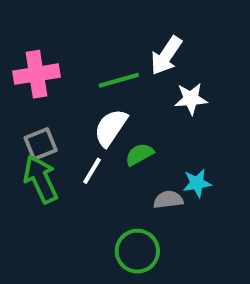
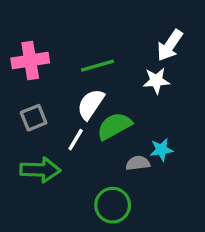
white arrow: (166, 56) -> (170, 45), moved
green semicircle: (139, 154) -> (114, 126), size x1.5
green arrow: (41, 179) -> (40, 170), moved, turned 117

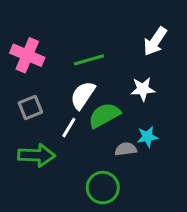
pink cross: (30, 60) -> (27, 55), turned 32
white star: (156, 81) -> (143, 89), moved

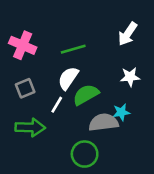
white star: (143, 89) -> (130, 77), moved
gray semicircle: (126, 149) -> (104, 122), size x1.6

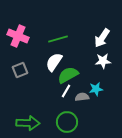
white arrow: (128, 34) -> (102, 38), moved
white line: (57, 105) -> (66, 91), moved
gray semicircle: (104, 122) -> (82, 97), size x0.6
green arrow: (30, 127) -> (28, 123), moved

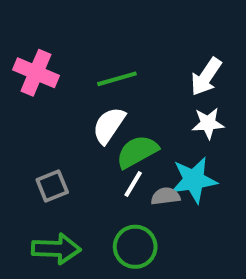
gray square: (20, 70) -> (52, 186), moved
cyan star: (96, 89) -> (194, 180), size x1.6

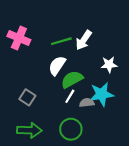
white arrow: (206, 77) -> (84, 40), moved
gray square: (52, 186) -> (27, 97), turned -35

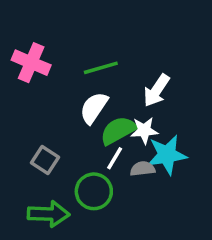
white arrow: (84, 40) -> (156, 90), moved
white star: (109, 65) -> (144, 130), moved
green circle: (71, 129) -> (94, 191), moved

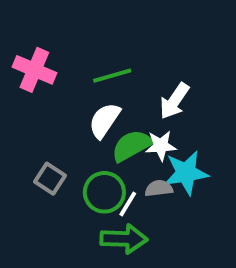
white line: (115, 158) -> (128, 204), moved
green circle: (94, 191) -> (104, 192), moved
green arrow: (49, 214) -> (124, 239), moved

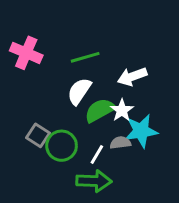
white arrow: (174, 101) -> (132, 76), turned 36
white star: (161, 146) -> (122, 110), turned -30
green circle: (104, 192) -> (62, 146), moved

